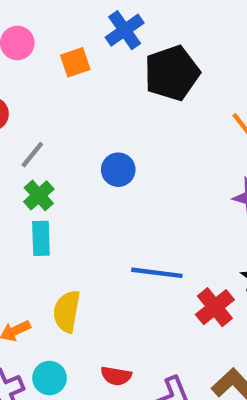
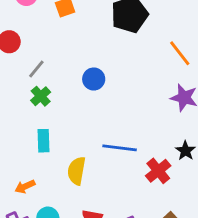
cyan rectangle: (41, 238) -> (44, 141), moved
yellow semicircle: (67, 311) -> (77, 171), moved

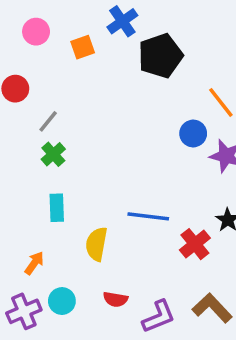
blue circle: (94, 79) -> (193, 134), moved
orange arrow: (25, 187) -> (34, 263), turned 150

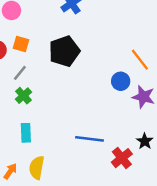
orange square: (83, 47) -> (21, 44), moved, turned 35
black pentagon: (160, 56) -> (64, 51), moved
yellow semicircle: (96, 244) -> (37, 168), moved

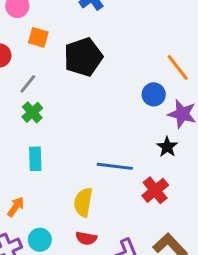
orange square: (21, 44) -> (38, 37), moved
black star: (145, 141) -> (167, 147), moved
yellow semicircle: (37, 168) -> (83, 202), moved

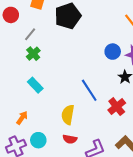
blue circle: (154, 94) -> (113, 52), moved
cyan rectangle: (35, 159) -> (35, 85), turned -42
blue line: (115, 166) -> (89, 90), turned 50

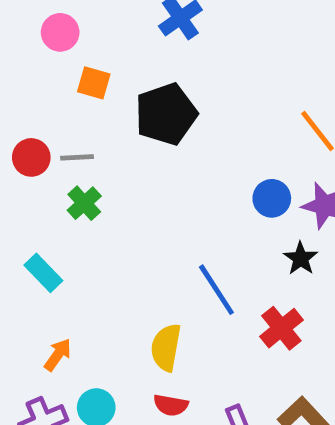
red circle: (11, 15) -> (31, 157), moved
gray line: (30, 34) -> (77, 157), turned 48
cyan rectangle: (35, 85) -> (43, 273), moved

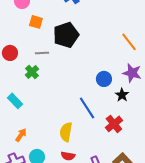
gray line: (77, 157) -> (42, 53), moved
blue circle: (272, 198) -> (104, 79), moved

